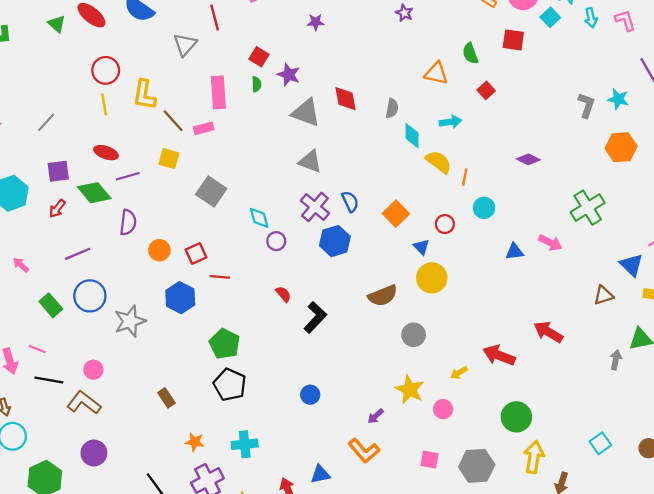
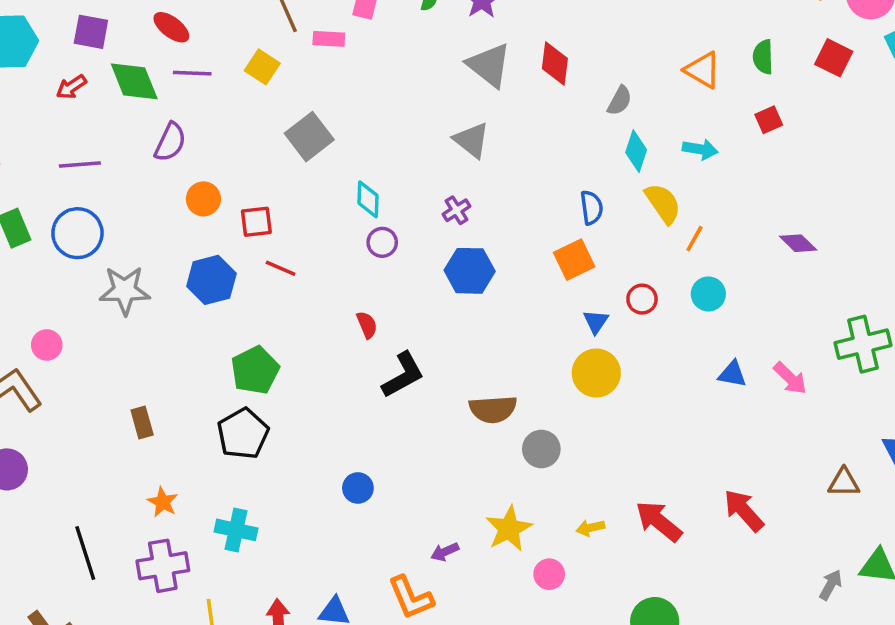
blue semicircle: (350, 202) -> (591, 208), moved
purple cross: (315, 207) -> (457, 210), size x0.6
brown semicircle: (383, 296) -> (493, 409), moved

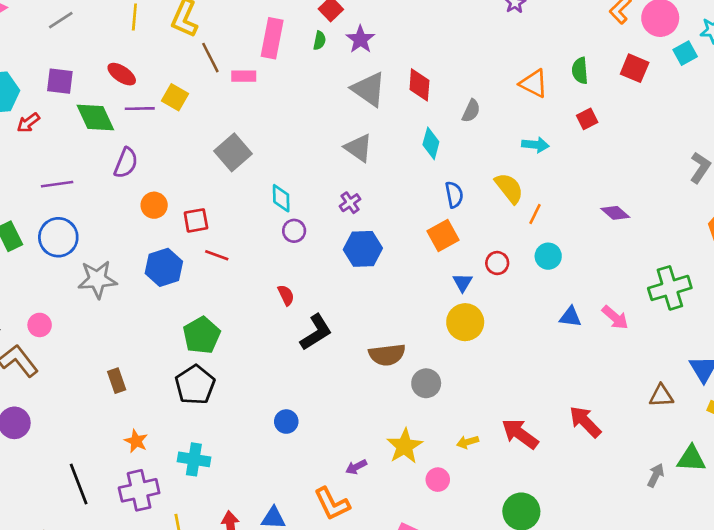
yellow square: (262, 67) -> (175, 97), moved
red arrow: (71, 87) -> (28, 123), moved
cyan diamond: (636, 151) -> (431, 143), moved

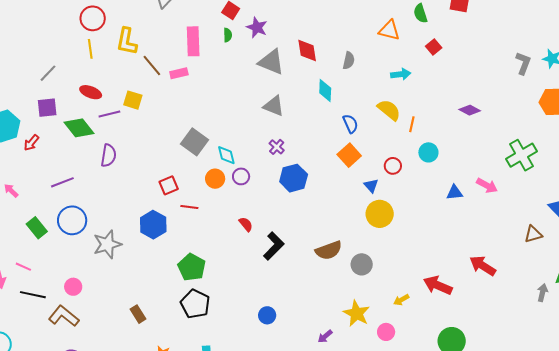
gray line: (61, 20) -> (48, 73), moved
gray square: (233, 152) -> (194, 142), moved
orange circle: (154, 205) -> (215, 179), moved

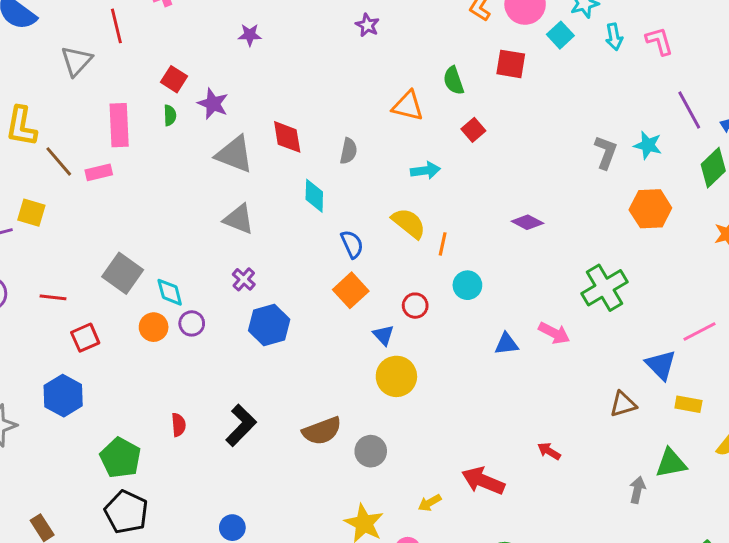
red line: (189, 207) -> (53, 297), moved
red semicircle: (246, 224) -> (178, 425), moved, turned 35
red arrow: (483, 266) -> (549, 451), size x0.6

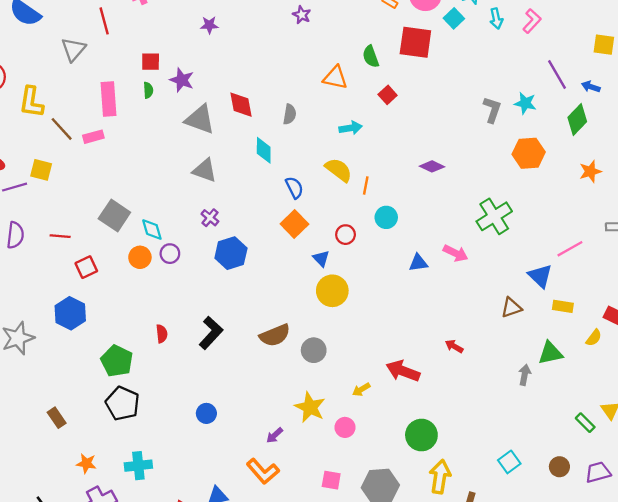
pink L-shape: (659, 41) -> (532, 21), turned 60
red square: (511, 64) -> (415, 42), size x1.4
red square: (174, 79) -> (151, 62), turned -30

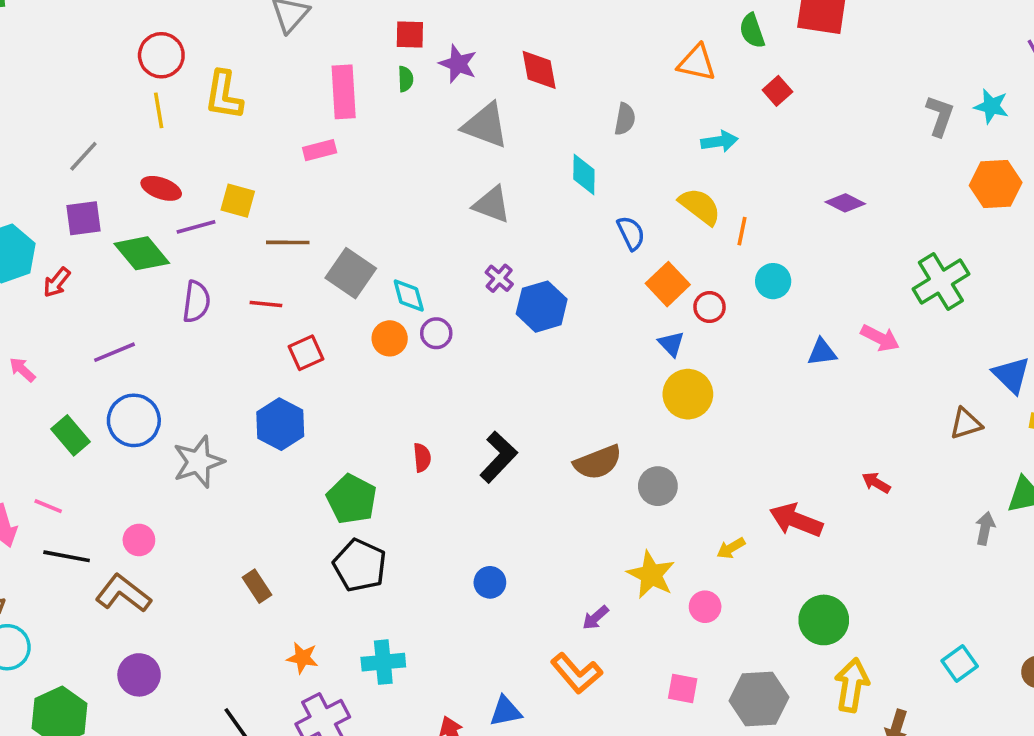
red diamond: (241, 105) -> (539, 70), moved
brown line: (62, 129) -> (288, 242), moved, turned -48
orange square: (294, 224) -> (668, 284), moved
blue hexagon: (231, 253) -> (542, 307), moved

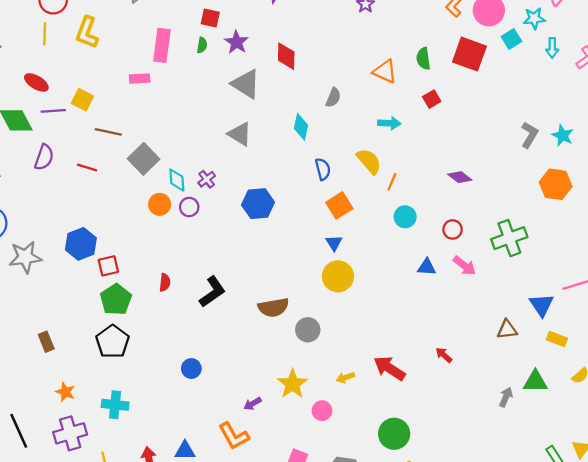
purple cross: (499, 278) -> (207, 179), moved
red circle: (710, 307) -> (453, 229), moved
red square: (306, 353) -> (108, 266), moved

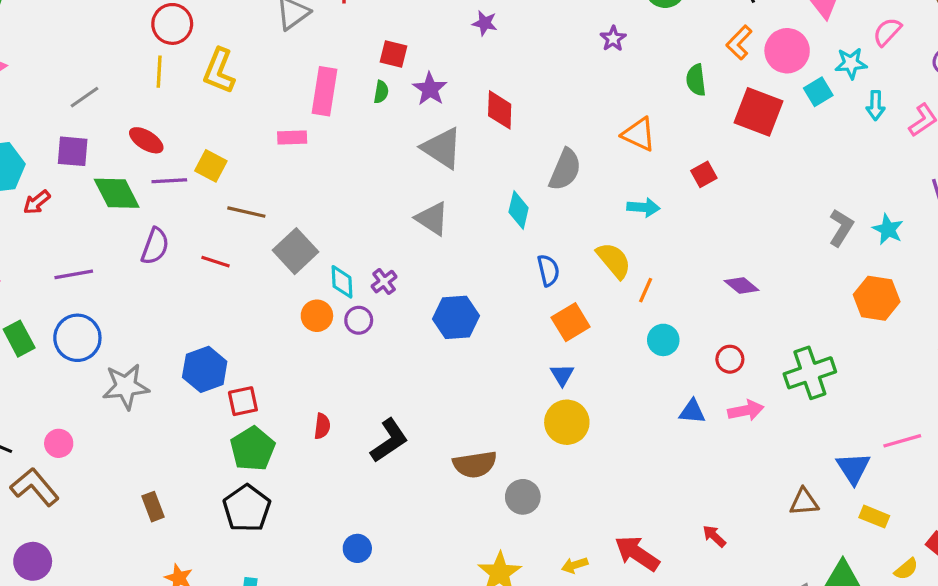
green semicircle: (423, 59) -> (696, 80), moved
gray semicircle: (333, 98) -> (565, 170), size x1.5
pink arrow: (464, 266) -> (746, 410), turned -50

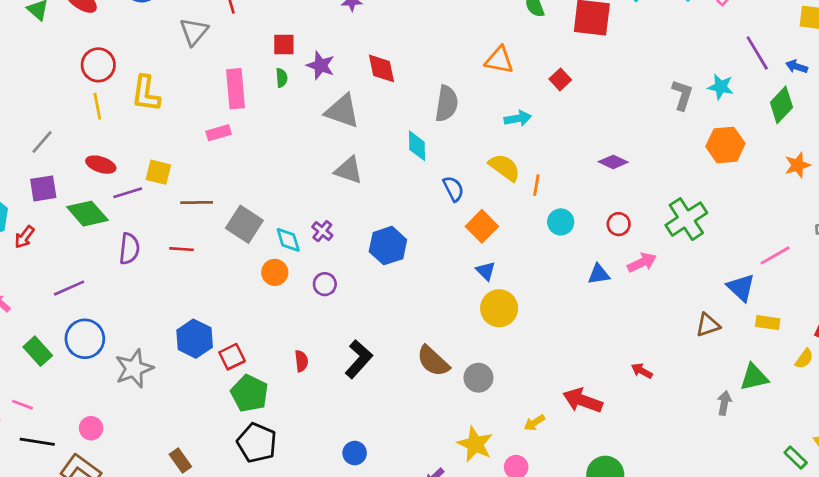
purple circle: (359, 320) -> (325, 284), moved
brown semicircle: (475, 464) -> (433, 361), turned 66

